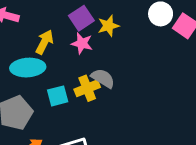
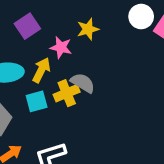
purple square: (81, 18) -> (27, 26), moved
yellow arrow: (44, 42) -> (41, 70), moved

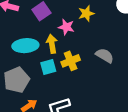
yellow arrow: (41, 70) -> (52, 44), turned -36
gray semicircle: (83, 83) -> (105, 56), moved

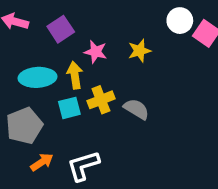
yellow star: (86, 13) -> (139, 51), moved
gray semicircle: (105, 56) -> (136, 109), moved

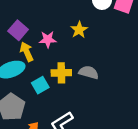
yellow arrow: (75, 75) -> (27, 52), moved
yellow cross: (101, 100) -> (61, 73), turned 36

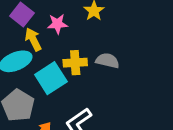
cyan square: (40, 85) -> (51, 78), size x1.5

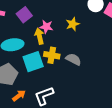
yellow arrow: (33, 39) -> (39, 36), moved

